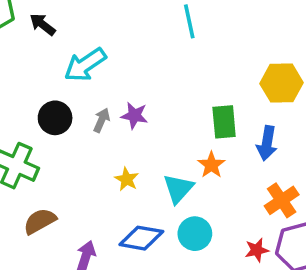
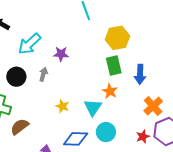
yellow hexagon: (282, 83) -> (117, 38), moved
purple star: (134, 115) -> (61, 54), moved
brown semicircle: (40, 221) -> (20, 127), moved

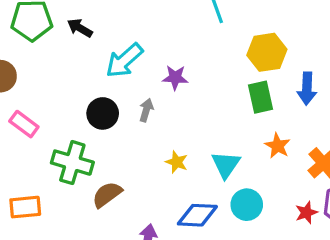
blue arrow: (140, 74) -> (307, 89), moved
orange star: (110, 91) -> (278, 146), moved

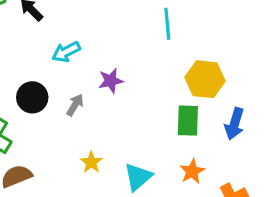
cyan arrow: (124, 60) -> (66, 52), size x0.7
purple star: (175, 77) -> (111, 81), turned -30

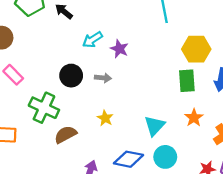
purple star: (111, 81) -> (119, 49), moved, turned -30
gray arrow: (75, 105) -> (103, 78), turned 70
yellow star: (91, 162) -> (105, 118), moved

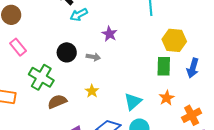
cyan arrow: (92, 40) -> (79, 15), moved

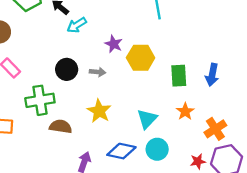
yellow hexagon: (174, 40) -> (141, 58), moved
green cross: (41, 77) -> (40, 100), turned -35
yellow star: (92, 91) -> (99, 111), size x1.5
brown semicircle: (57, 102) -> (61, 126), turned 36

